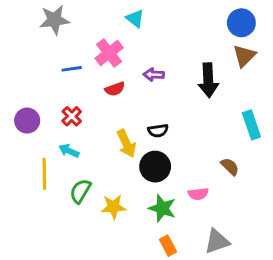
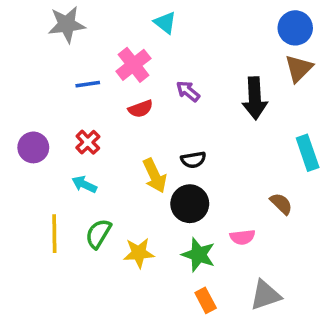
purple arrow: (154, 75) -> (188, 91), turned 36
yellow line: (44, 174) -> (54, 234), moved

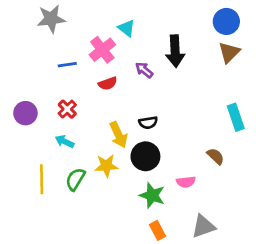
cyan triangle: (165, 23) -> (127, 28), moved
black arrow: (255, 98) -> (175, 51), moved
yellow star: (139, 253) -> (106, 166), moved

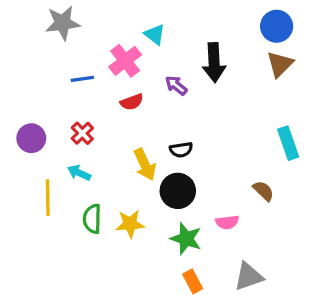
yellow star: (106, 166) -> (130, 224), moved
yellow line: (42, 179) -> (48, 197), moved
green semicircle: (75, 179) -> (92, 219), turned -30

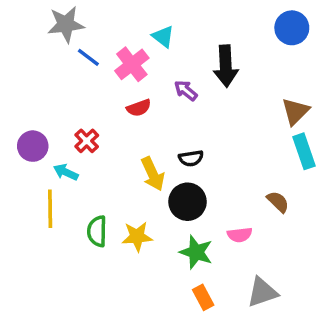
brown triangle: (280, 64) -> (295, 111), moved
blue line: (82, 79) -> (88, 57), moved, turned 45
cyan arrow: (79, 173) -> (66, 172), moved

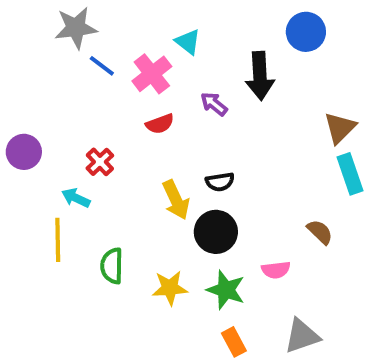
blue circle: (292, 28) -> (306, 32), moved
purple circle: (33, 146) -> (24, 152), moved
yellow star: (137, 236) -> (170, 288), moved

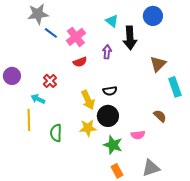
cyan triangle: (188, 42) -> (112, 21), moved
purple arrow: (214, 104) -> (107, 52), turned 56
brown triangle: (340, 128) -> (158, 64), moved
yellow star: (170, 288) -> (88, 128), moved

